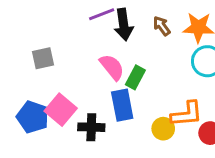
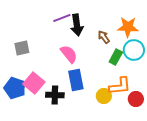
brown arrow: (162, 26) -> (104, 37), moved
green rectangle: (135, 77) -> (116, 57), moved

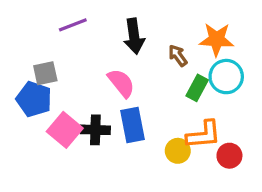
purple line: (62, 18) -> (73, 25), moved
blue pentagon: (15, 88) -> (34, 99), moved
black cross: (55, 95) -> (95, 130), moved

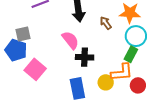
green rectangle: (197, 88) -> (131, 54), moved
blue rectangle: (133, 125) -> (77, 88), moved
black cross: (95, 130) -> (85, 57), moved

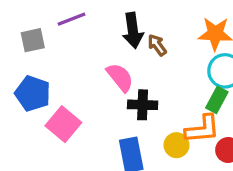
brown arrow: (106, 23) -> (157, 45), moved
gray square: (23, 34) -> (33, 40), moved

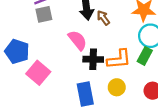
gray square: (33, 40) -> (44, 14), moved
orange L-shape: (202, 129) -> (119, 59), moved

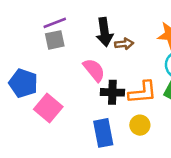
brown arrow: (103, 18) -> (124, 44), turned 120

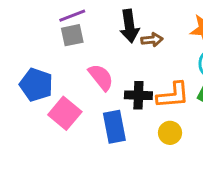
pink semicircle: (94, 70) -> (101, 77), moved
blue rectangle: (103, 133) -> (114, 127), moved

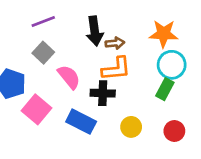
gray square: (72, 35) -> (43, 53), moved, turned -35
orange L-shape: (173, 95) -> (116, 69), moved
blue rectangle: (114, 127) -> (81, 122), turned -52

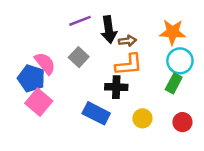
purple line: (43, 22) -> (80, 21), moved
gray square: (43, 53) -> (79, 57), moved
pink semicircle: (69, 77) -> (45, 63), moved
pink square: (37, 109) -> (39, 102), moved

